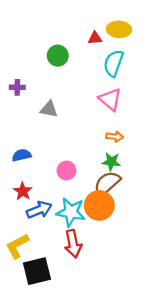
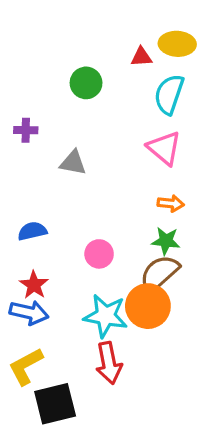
blue arrow: (39, 210) -> (29, 313), moved, turned 35

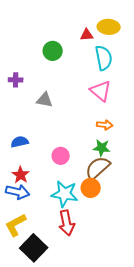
cyan semicircle: (169, 94) -> (104, 58), turned 150
orange circle: (148, 306) -> (91, 188), size x0.7
black square: (55, 404) -> (34, 248), turned -32

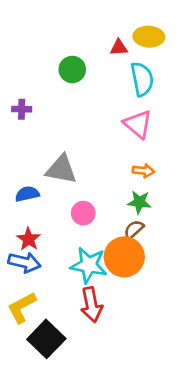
gray triangle: (45, 100) -> (61, 169), moved, size x1.4
brown semicircle: (98, 168) -> (134, 230), size x0.6
orange circle: (91, 188) -> (124, 257), size x1.5

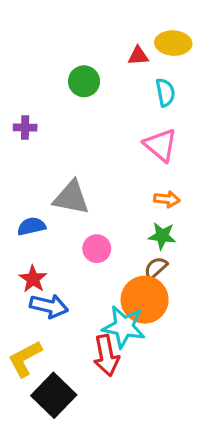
cyan semicircle: (142, 79) -> (165, 92), size x0.7
blue arrow: (24, 262) -> (49, 306), moved
cyan star: (89, 265) -> (124, 327), moved

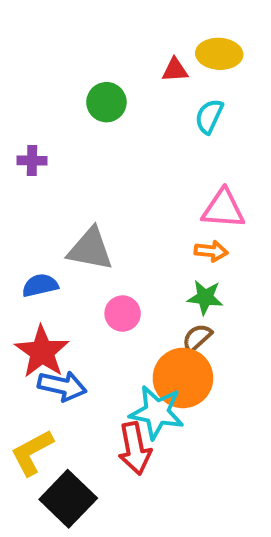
cyan semicircle: (165, 92) -> (209, 116), turned -144
pink triangle: (161, 145) -> (223, 209), moved, turned -36
red star: (33, 279) -> (42, 352), size x1.5

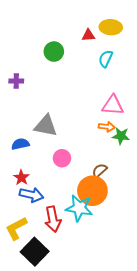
green star: (205, 297) -> (121, 136), moved
red star: (42, 352) -> (21, 178), size x0.6
red arrow: (135, 448) -> (53, 219), moved

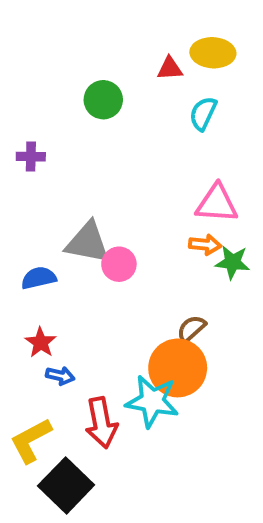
pink circle: (62, 158) -> (119, 264), moved
blue arrow: (31, 195) -> (60, 376), size x0.6

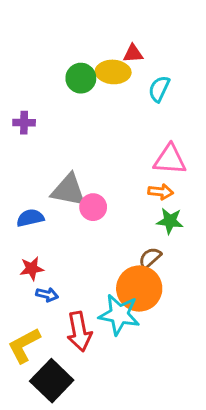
yellow ellipse: (213, 53) -> (113, 72), moved
green star: (232, 262) -> (170, 221), moved
red star: (41, 342) -> (32, 269), turned 30

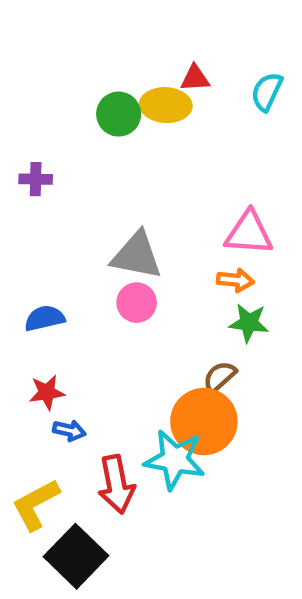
cyan semicircle: (159, 89) -> (267, 92), moved
gray triangle: (69, 190) -> (137, 255), moved

